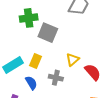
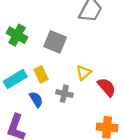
green cross: (29, 18) -> (17, 35), moved, turned 36
yellow rectangle: (36, 61) -> (41, 74), turned -48

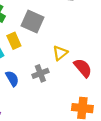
yellow rectangle: (41, 74) -> (14, 41), moved
gray cross: (64, 94) -> (40, 73), turned -35

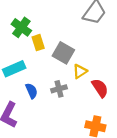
gray square: (32, 22) -> (63, 53), moved
yellow rectangle: (14, 41) -> (38, 43), moved

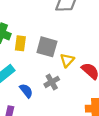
yellow rectangle: (38, 43) -> (20, 43), turned 40

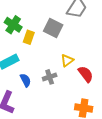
gray square: (47, 47) -> (53, 28), moved

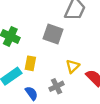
yellow rectangle: (29, 37) -> (30, 63), moved

